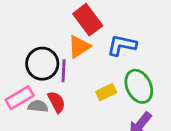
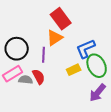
blue L-shape: (122, 45) -> (86, 49), moved, turned -35
black circle: (42, 64) -> (17, 49), moved

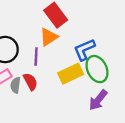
yellow rectangle: (74, 70) -> (71, 74), size x1.5
gray semicircle: (26, 80) -> (15, 85), turned -88

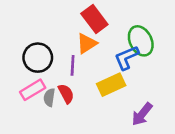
green ellipse: (97, 69) -> (141, 41), moved

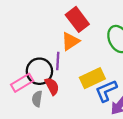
black circle: (38, 58) -> (39, 71), moved
blue L-shape: (127, 58) -> (106, 91), moved
gray semicircle: (49, 98) -> (37, 99), moved

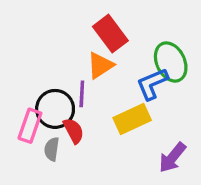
pink rectangle: (22, 83) -> (30, 126), turned -40
blue L-shape: (106, 91) -> (152, 84), moved

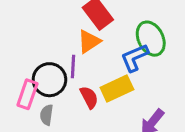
red semicircle: (73, 131) -> (89, 97), moved

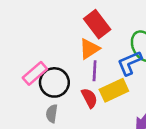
purple line: (73, 66) -> (95, 71), moved
pink rectangle: (27, 94) -> (35, 73), moved, turned 30

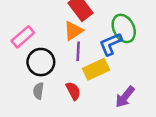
pink rectangle: (35, 73) -> (23, 37), moved
red semicircle: (89, 98) -> (73, 91), moved

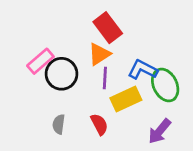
green ellipse: (124, 28) -> (165, 85), moved
blue L-shape: (111, 44) -> (143, 70), turned 50
black circle: (41, 62) -> (61, 74), moved

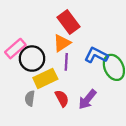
yellow rectangle: (126, 99) -> (45, 78), moved
purple arrow: (160, 131) -> (87, 99), moved

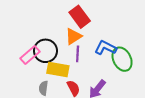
pink rectangle: (15, 49) -> (30, 55), moved
yellow rectangle: (45, 78) -> (58, 69), turned 35

